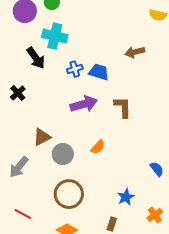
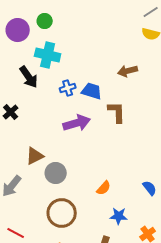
brown L-shape: (123, 107) -> (117, 112), moved
orange semicircle: (98, 147) -> (104, 188), moved
blue star: (126, 197) -> (119, 216), turned 30

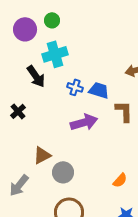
cyan cross: (48, 55) -> (55, 54), turned -30
blue cross: (68, 88) -> (75, 87), turned 35
orange semicircle: (104, 188) -> (120, 180), moved

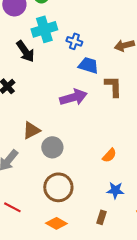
blue cross: (75, 87) -> (74, 41), moved

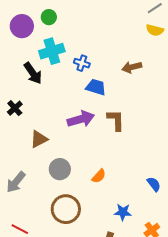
brown L-shape: (113, 86) -> (116, 120), moved
brown triangle: (31, 130) -> (39, 139), moved
orange semicircle: (109, 155) -> (99, 176), moved

